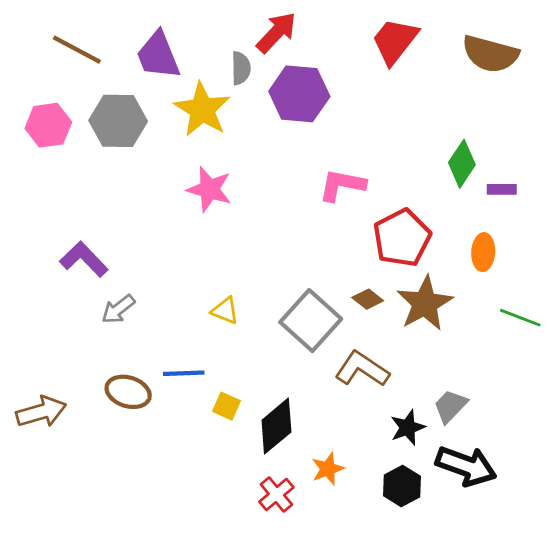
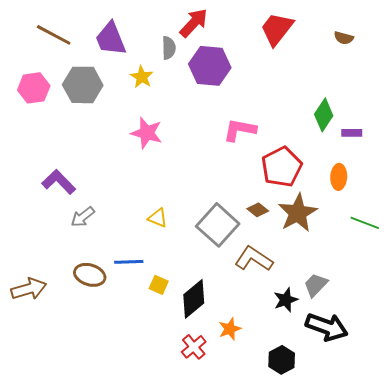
brown semicircle: (490, 54) -> (344, 38), size x0.5
yellow star: (202, 110) -> (142, 77), size x0.6
black hexagon: (402, 486) -> (282, 360), moved

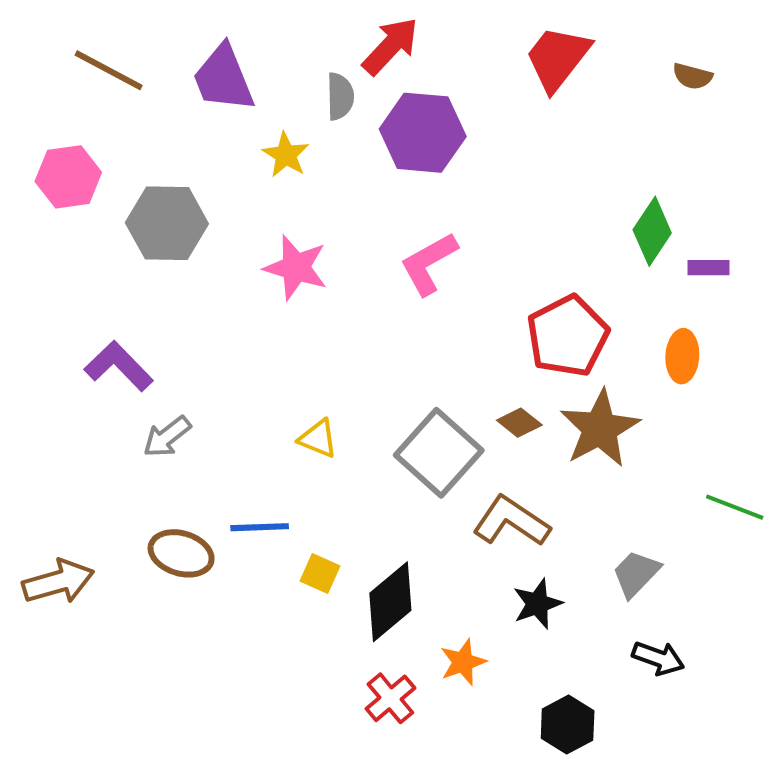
gray hexagon: (83, 85) -> (167, 223), moved
pink L-shape: (240, 130) -> (429, 264), moved, turned -40
green line: (365, 223) -> (735, 507), moved
black star: (286, 300) -> (537, 604), moved
black arrow: (327, 327) -> (658, 658), size x0.6

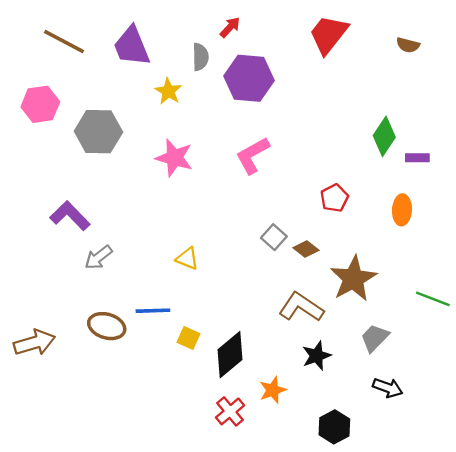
red arrow: (390, 46) -> (230, 27), size x0.6
red pentagon: (568, 336) -> (334, 198), size x0.6
brown star: (600, 429) -> (353, 279), moved
gray square: (439, 453) -> (274, 237), moved, size x0.5

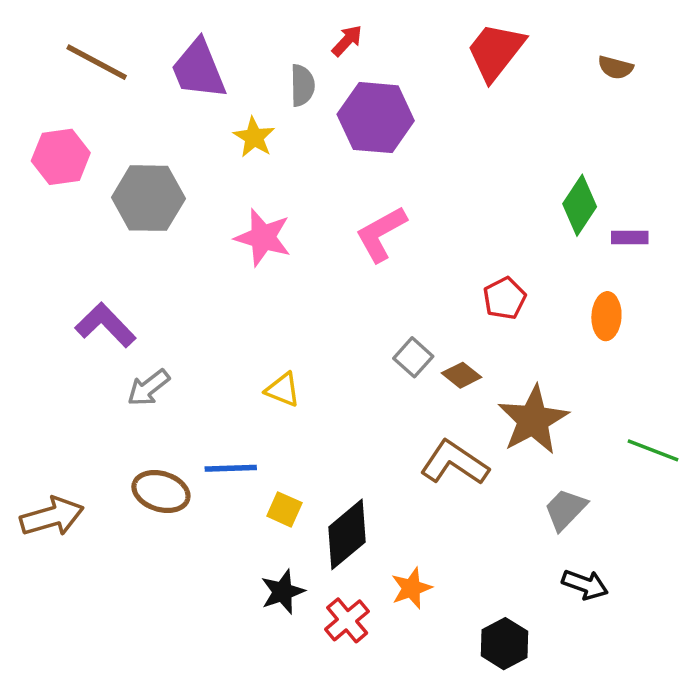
black star: (317, 356) -> (283, 592), moved

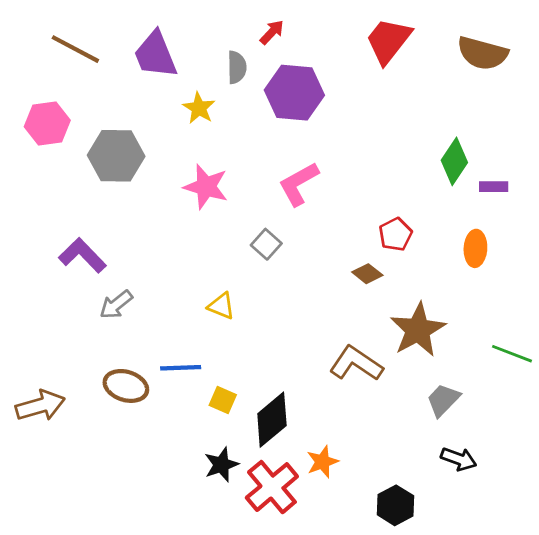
brown semicircle: (615, 67) -> (482, 53), size x1.8
gray square: (413, 357) -> (266, 244), moved
brown diamond: (462, 375) -> (367, 274), moved
red cross: (347, 620) -> (272, 487), size x1.5

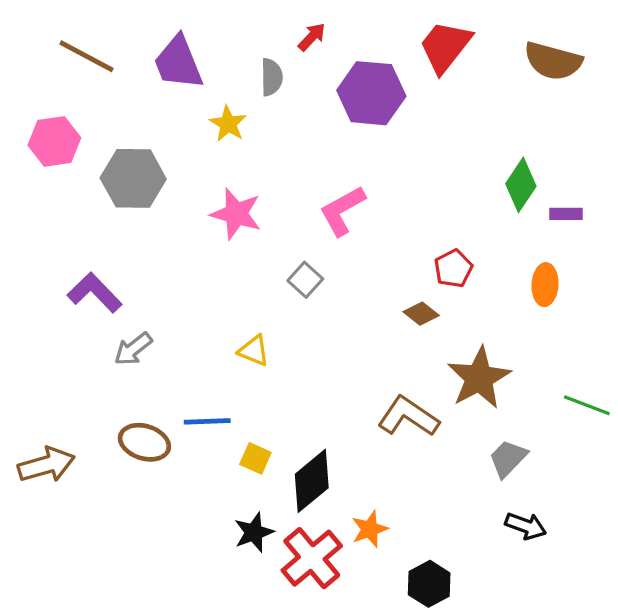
purple hexagon: (294, 93) -> (371, 93), moved
black hexagon: (395, 505) -> (429, 584), moved

